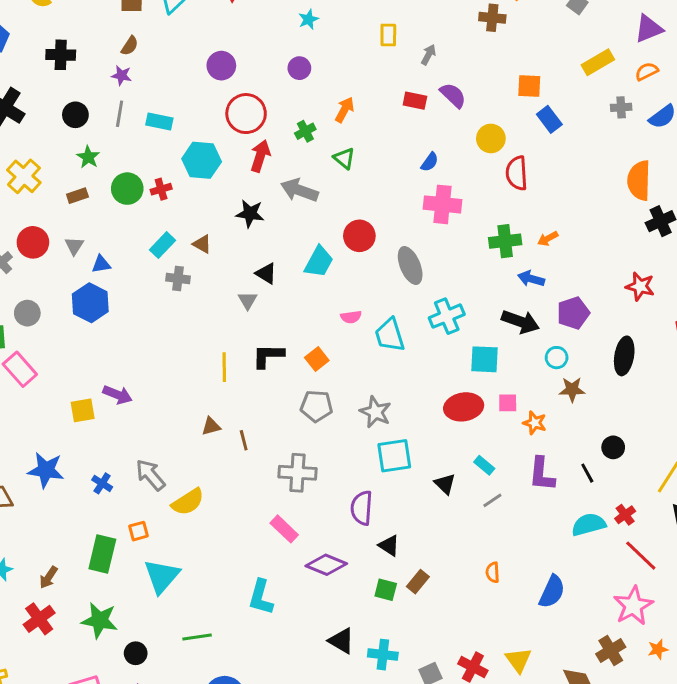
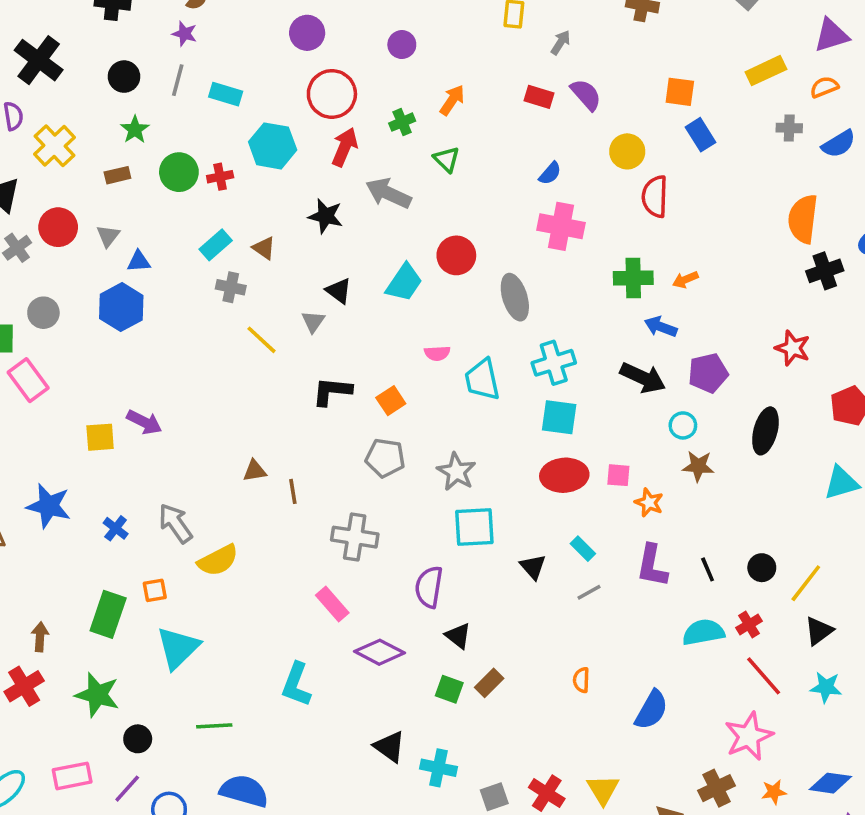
cyan square: (485, 359) -> (559, 417), moved
yellow line: (224, 367) -> (262, 340), moved, turned -52
black circle: (613, 447) -> (762, 568), moved
brown arrow: (48, 577) -> (40, 637), turned 145

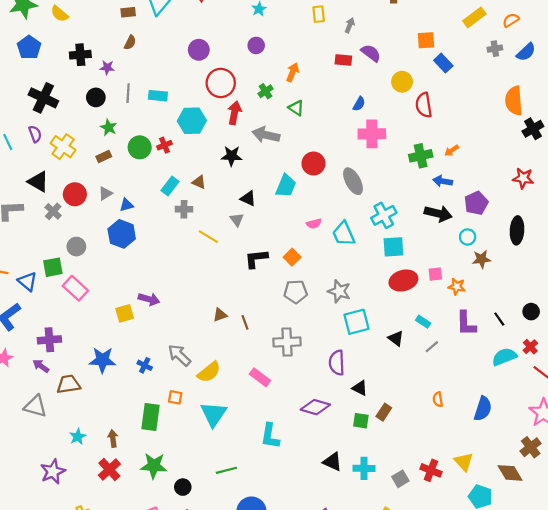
purple star: (185, 34) -> (107, 68), moved
gray triangle: (108, 236) -> (105, 193), turned 32
orange square: (155, 590) -> (175, 397), turned 32
pink rectangle: (332, 604) -> (260, 377), moved
cyan triangle: (178, 648) -> (214, 414), moved

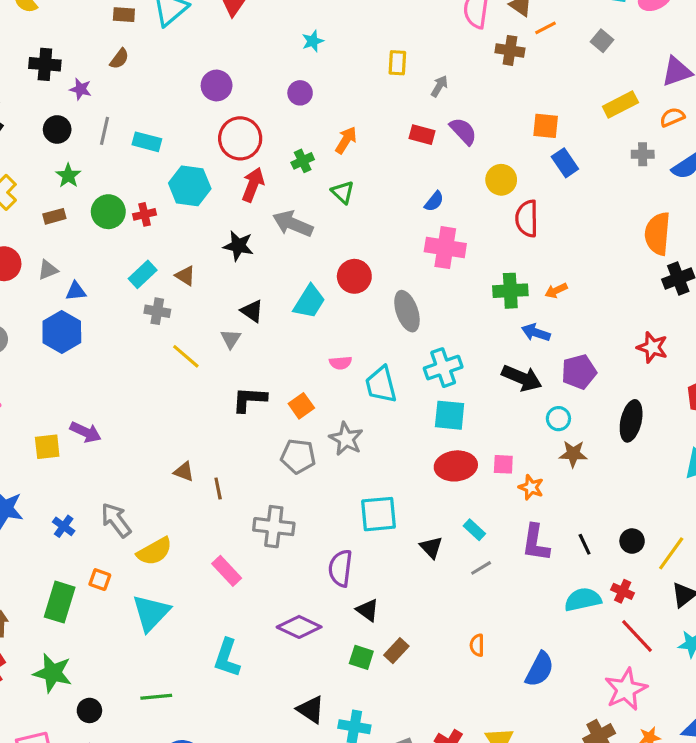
gray star: (339, 291) -> (346, 439), moved
brown triangle: (220, 315) -> (184, 472), turned 32
red cross: (530, 347) -> (623, 591), turned -32

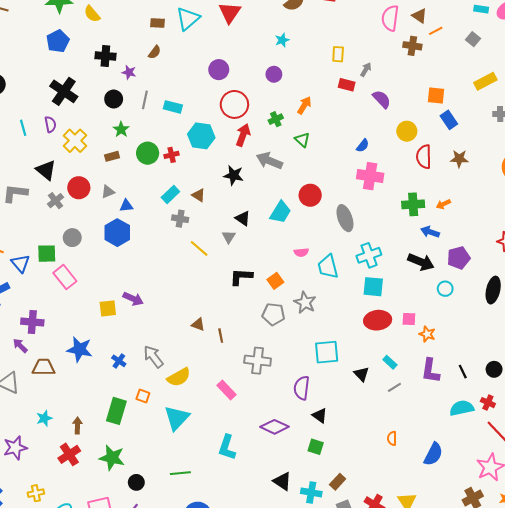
red rectangle: (422, 135) -> (347, 85), moved
brown star: (573, 454) -> (459, 159), moved
brown rectangle: (396, 651) -> (338, 482), moved

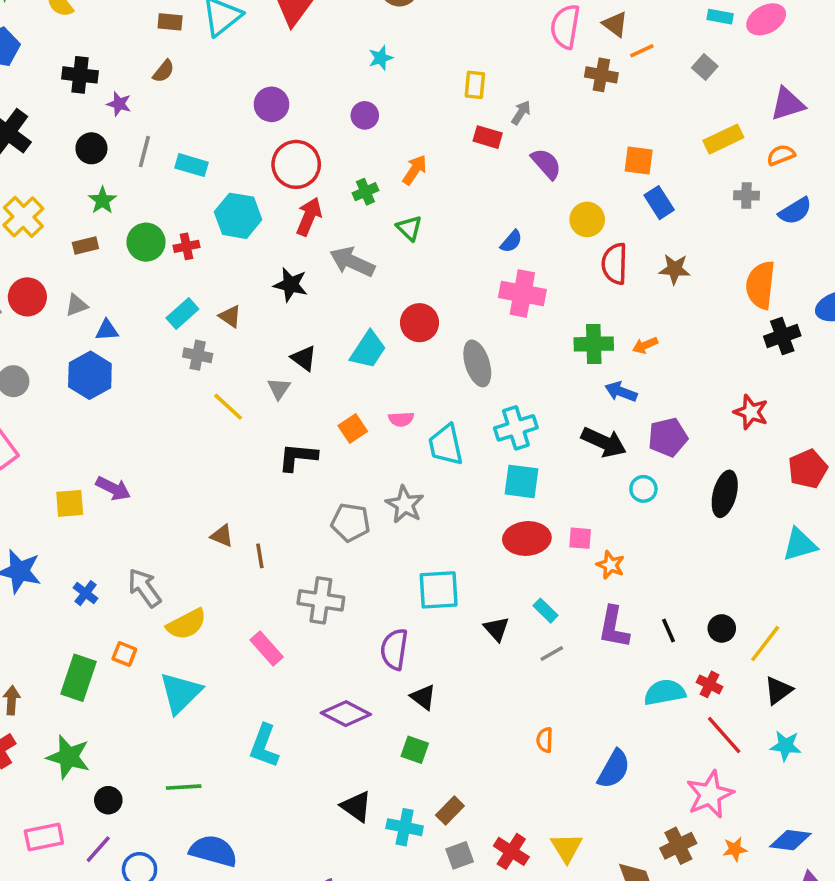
orange square: (275, 281) -> (353, 429), moved

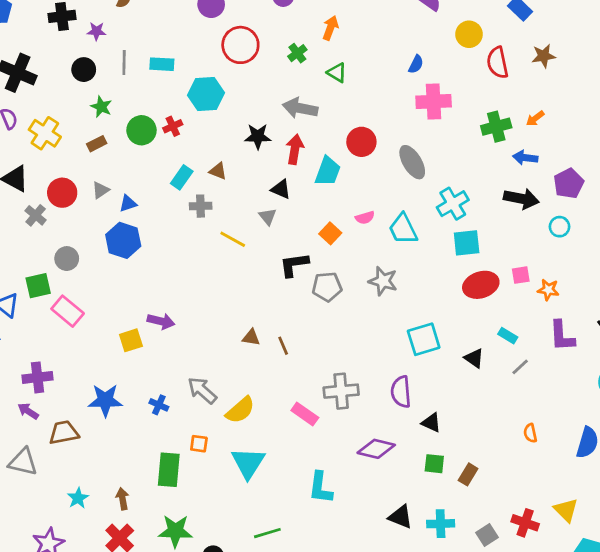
red arrow: (309, 217) -> (295, 149), moved
gray pentagon: (351, 522) -> (327, 287), moved
gray cross: (321, 600) -> (341, 391), moved
brown rectangle: (450, 810) -> (468, 474), moved

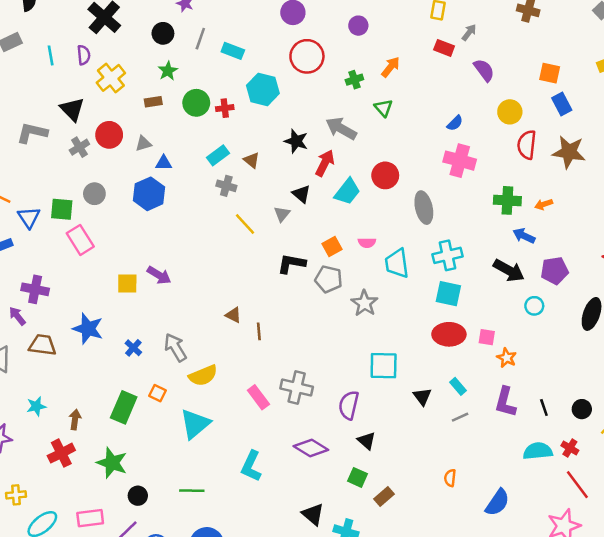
brown star: (544, 56) -> (569, 152), size x1.5
gray pentagon: (327, 287) -> (329, 279), moved

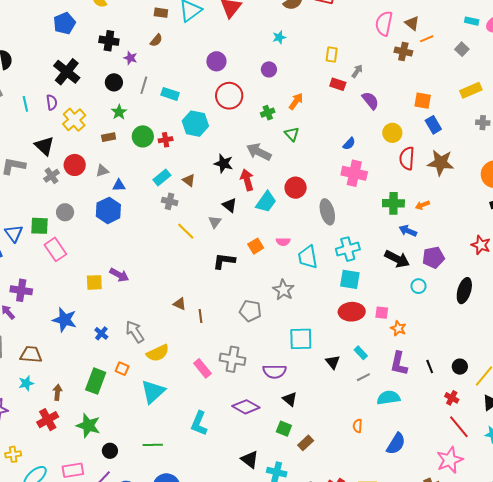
red arrow: (325, 163) -> (247, 180), turned -40
gray pentagon: (329, 279) -> (250, 311), moved
brown trapezoid: (42, 345) -> (31, 355), moved
purple semicircle: (349, 405) -> (274, 371), turned -100
cyan semicircle: (538, 451) -> (388, 398), moved

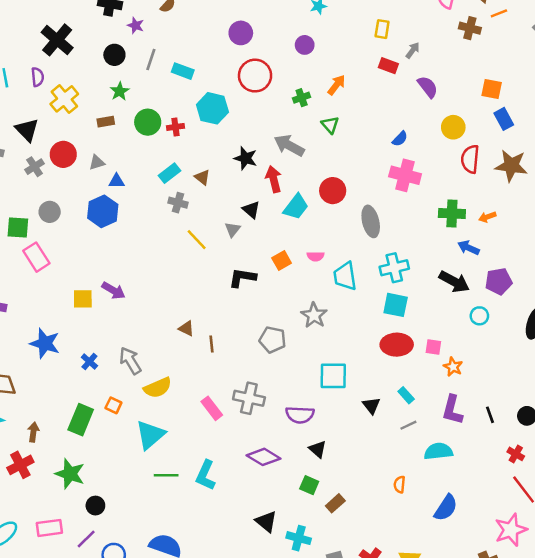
green line: (153, 445) -> (166, 475), moved

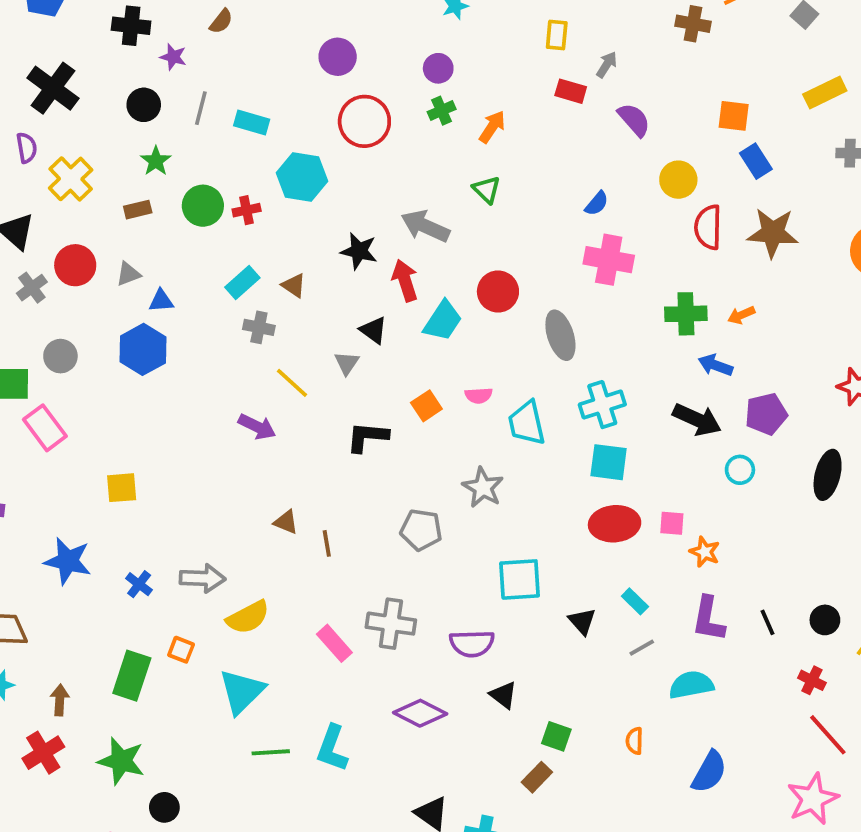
green cross: (302, 98) -> (442, 111), moved
purple arrow: (113, 291) -> (257, 427), moved
gray arrow: (130, 361) -> (202, 578), turned 128
green square: (309, 485) -> (556, 736), moved

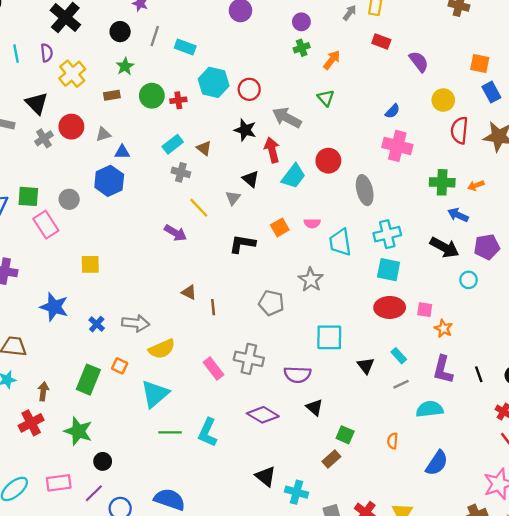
gray arrow: (607, 65) -> (350, 13), moved
red circle: (364, 121) -> (249, 89), moved, size x0.7
gray circle: (60, 356) -> (69, 199), moved

